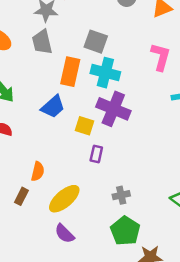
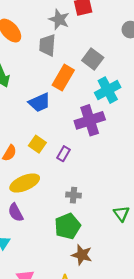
cyan cross: (105, 73) -> (108, 90), moved, turned 30
purple cross: (113, 109) -> (90, 120), turned 32
yellow square: (85, 126) -> (37, 144), moved

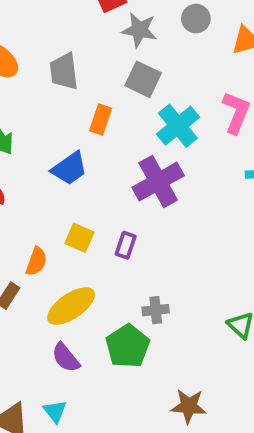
gray star: (59, 19) -> (139, 30), moved
orange rectangle: (63, 78) -> (101, 119), size x0.7
green pentagon: (68, 226) -> (128, 346), moved

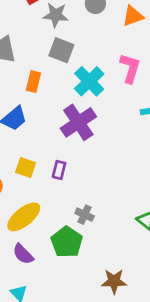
gray cross: (156, 310) -> (85, 215), turned 36

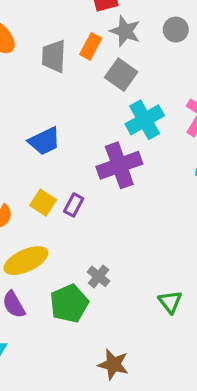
orange rectangle: (33, 82) -> (91, 46), moved
purple rectangle: (59, 170) -> (74, 205), moved

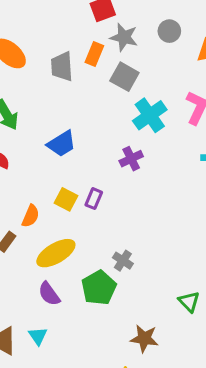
purple cross: (119, 165) -> (131, 159), size x0.6
green triangle: (170, 302) -> (189, 302), moved

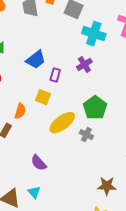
cyan cross: (150, 115) -> (94, 34), turned -30
purple rectangle: (94, 199) -> (55, 75), moved
yellow ellipse: (56, 253) -> (62, 123), moved
green pentagon: (99, 288) -> (95, 108), moved

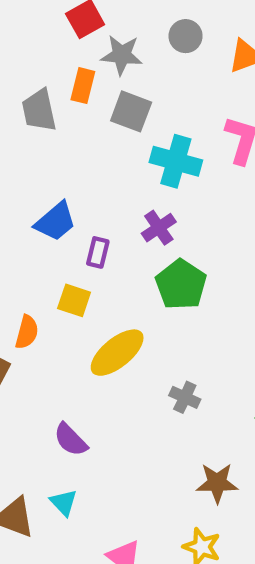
green pentagon: (95, 108) -> (181, 285), moved
gray cross: (86, 135) -> (185, 397), moved

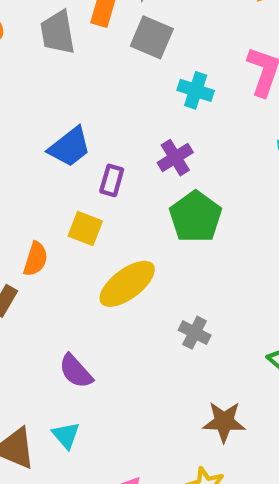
cyan cross: (176, 161) -> (196, 90), size x0.7

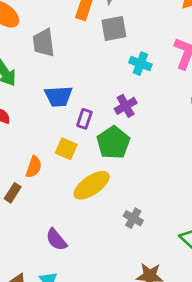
gray trapezoid: (58, 32) -> (44, 43), moved
gray square: (152, 37) -> (114, 29), turned -36
blue trapezoid: (70, 147) -> (58, 96), turned 32
green pentagon: (196, 217) -> (113, 143), moved

